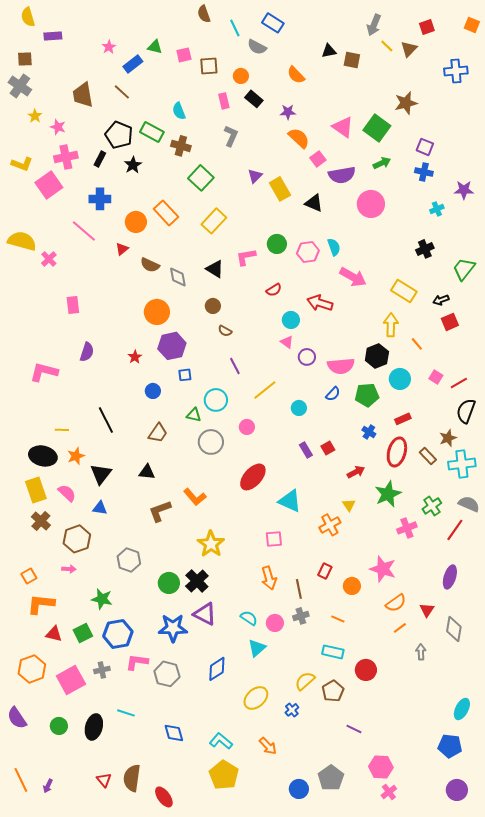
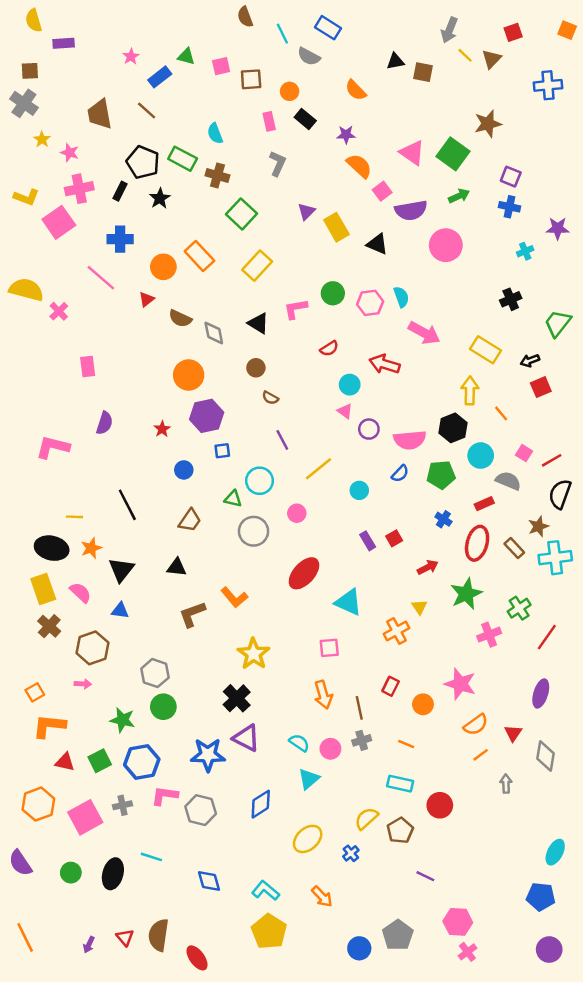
gray semicircle: (469, 504) -> (508, 481), moved
green circle: (169, 583) -> (163, 707), moved
purple arrow: (48, 786) -> (89, 945), moved

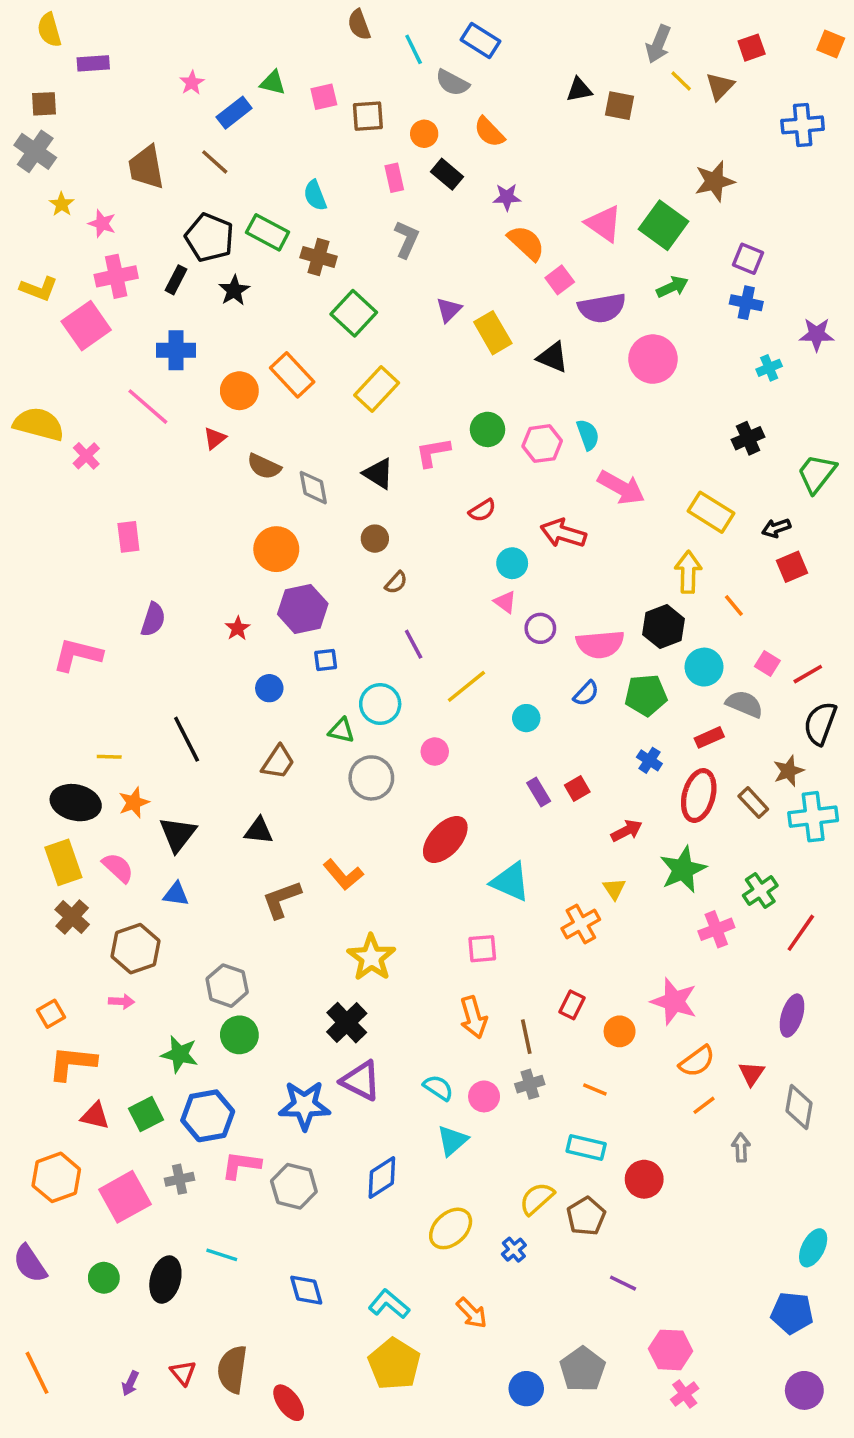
orange semicircle: (356, 90) -> (489, 132), moved
brown semicircle: (270, 398) -> (396, 583), turned -77

